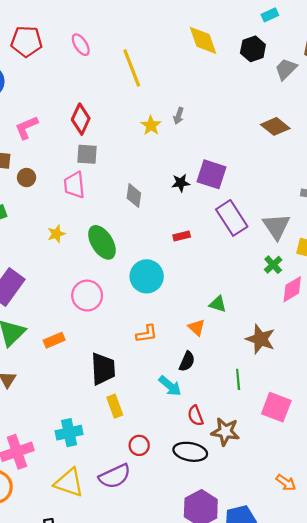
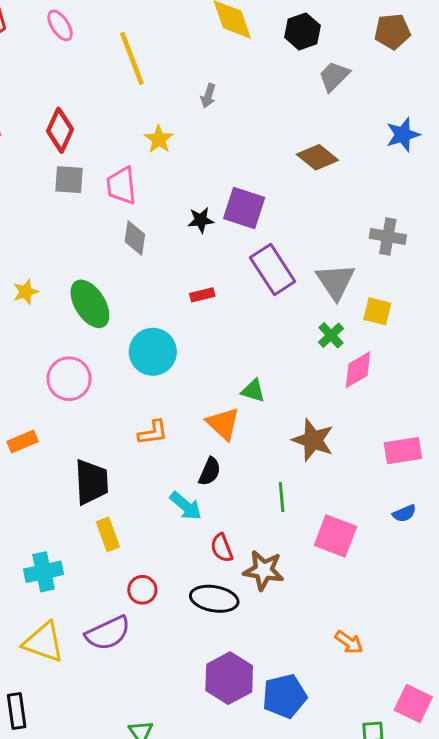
gray trapezoid: (286, 69) -> (334, 76), moved
gray arrow: (179, 116) -> (208, 96), moved
brown diamond: (275, 126) -> (317, 157), moved
pink trapezoid: (74, 185) -> (121, 186), moved
orange triangle: (197, 327) -> (223, 424), size x1.4

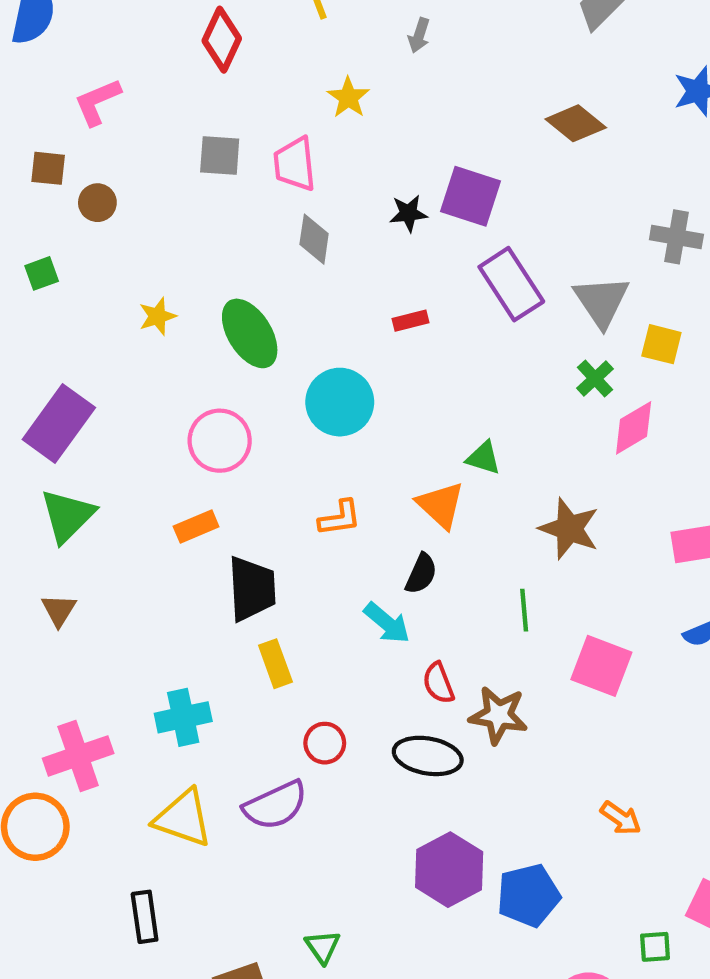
red diamond: (60, 130) -> (222, 40), moved
orange rectangle: (23, 442) -> (196, 526), moved

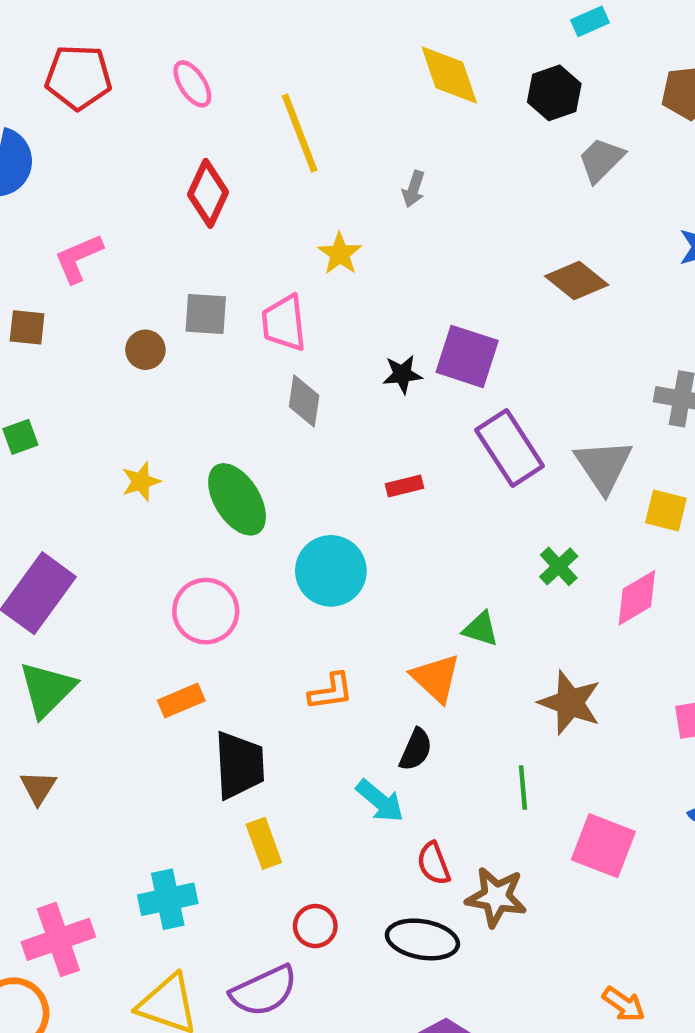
brown circle: (97, 203) -> (145, 350), moved
green cross: (595, 378) -> (559, 566), moved

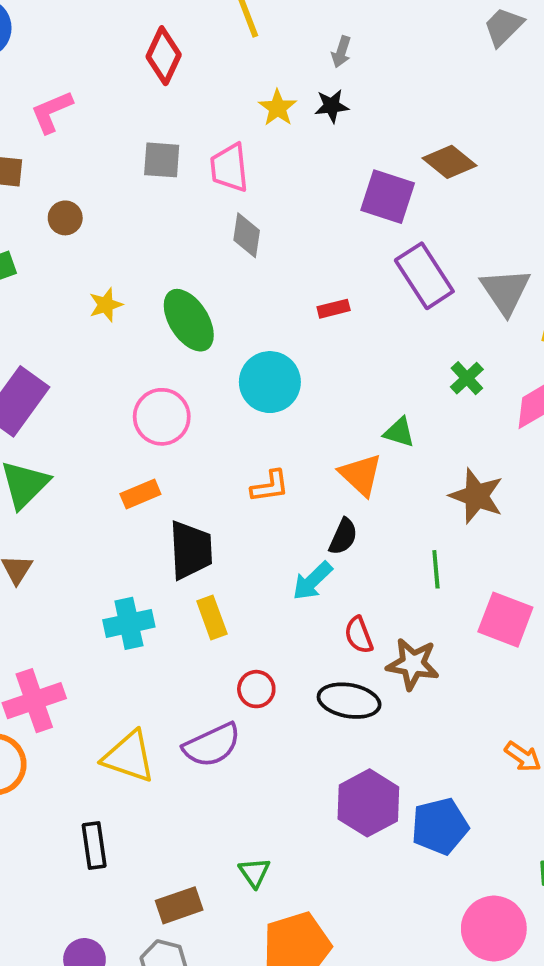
brown diamond: (577, 280) -> (449, 162), moved
brown circle: (145, 350) -> (65, 218), moved
black star: (402, 374) -> (332, 106), moved
cyan arrow: (380, 801) -> (312, 581), turned 96
cyan cross: (168, 899) -> (129, 623), moved

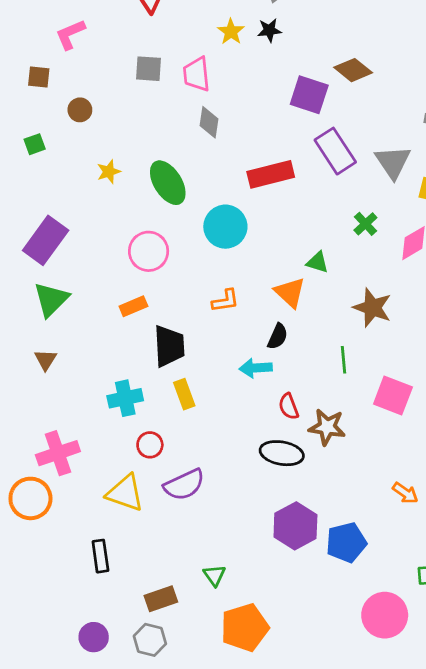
red rectangle: (334, 309) -> (271, 174), size x2.0
cyan arrow: (312, 581) -> (256, 368), turned 40
red circle: (256, 689) -> (150, 445), moved

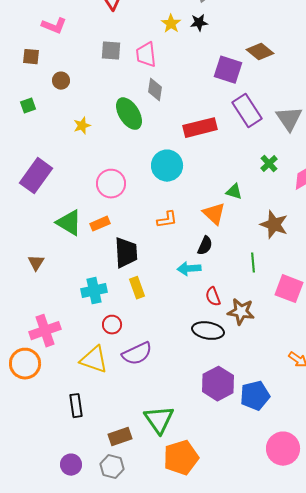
pink L-shape: (70, 34) -> (54, 26), turned -135
green ellipse: (168, 183) -> (129, 114), moved
green triangle: (51, 299) -> (69, 223), moved, turned -44
green triangle: (214, 575) -> (159, 420), size x1.8

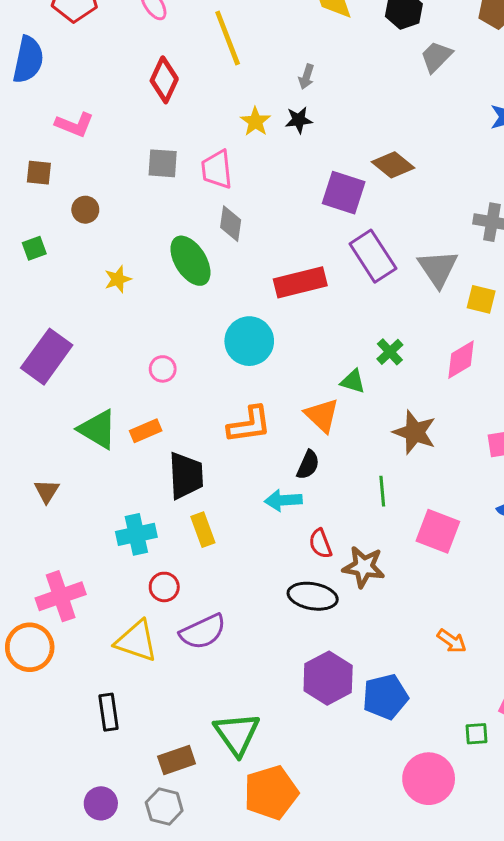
green cross: (269, 164) -> (390, 352), moved
pink circle: (111, 184) -> (163, 369), size x0.6
orange L-shape: (167, 220) -> (249, 425), size x1.4

